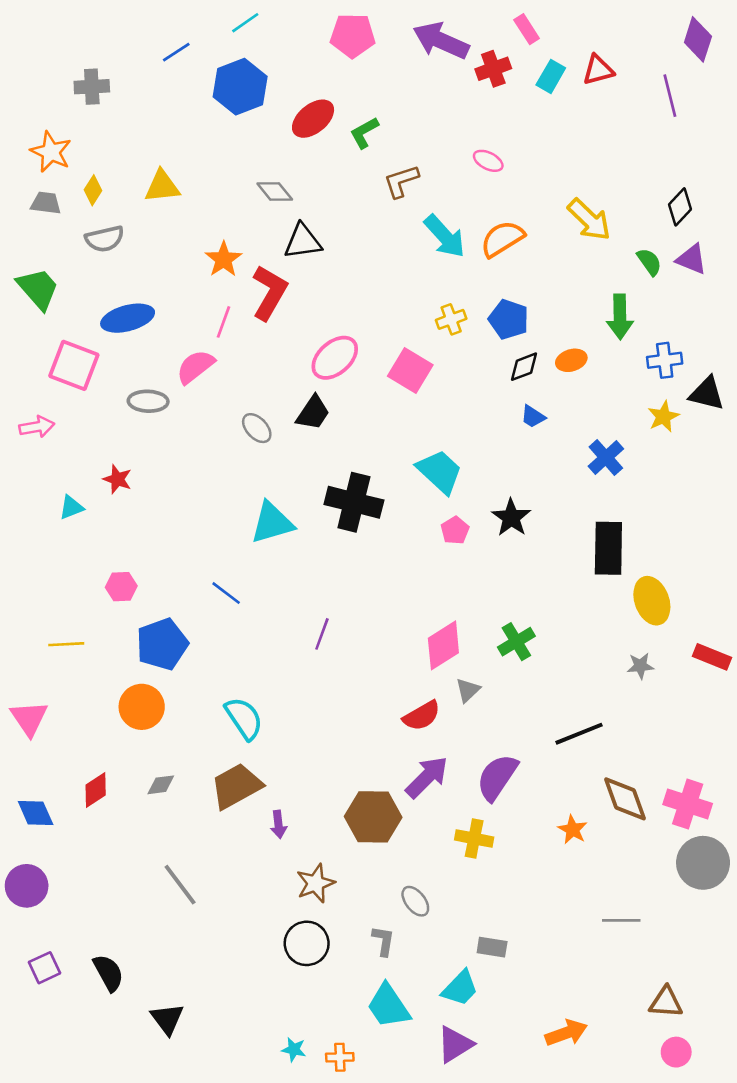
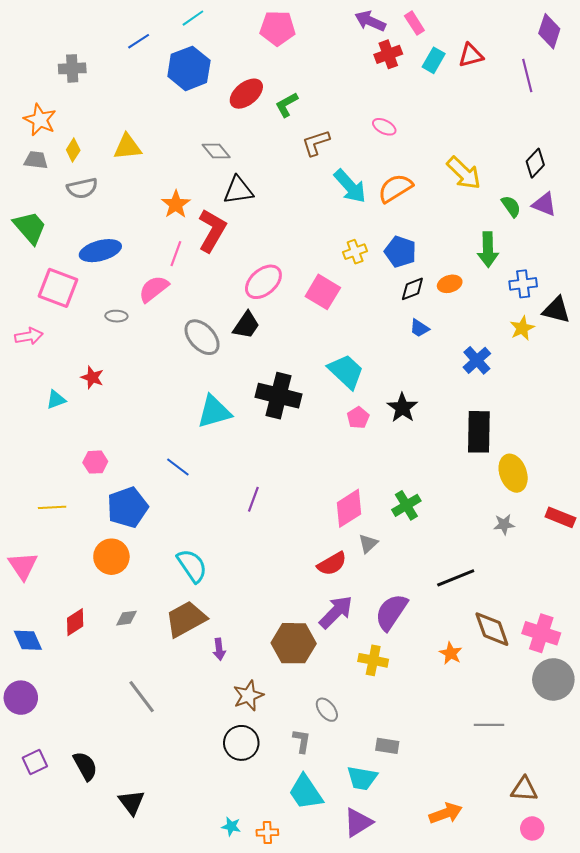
purple arrow: (441, 41) -> (370, 21), moved, size x0.7
gray ellipse: (148, 401) -> (116, 316), size x0.7
gray ellipse: (257, 428) -> (202, 337), size x1.5
cyan trapezoid: (460, 988) -> (362, 778), turned 56

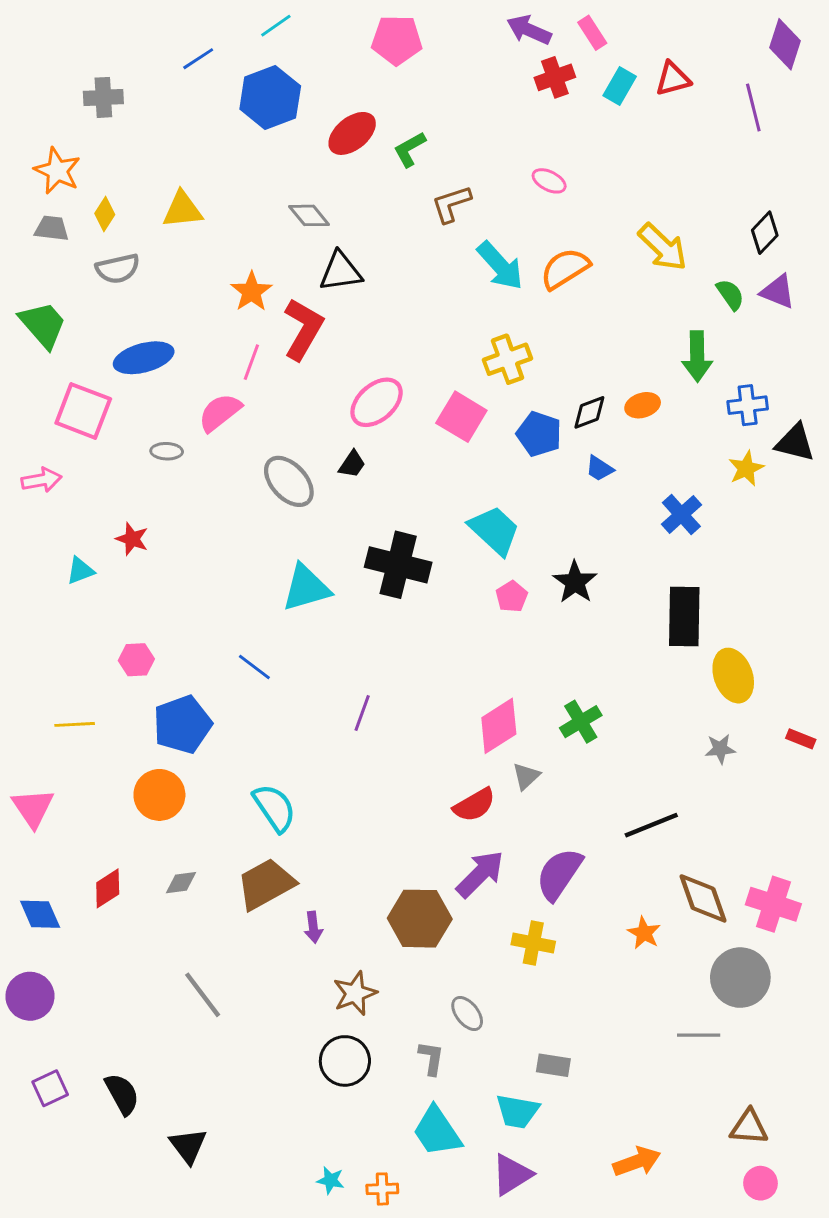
yellow cross: (355, 252) -> (507, 359), size x1.4
blue pentagon: (400, 252) -> (539, 434), moved
black trapezoid: (246, 325) -> (352, 464), size x0.7
red rectangle: (560, 517) -> (801, 739), size x0.7
gray circle: (553, 679) -> (740, 978), moved

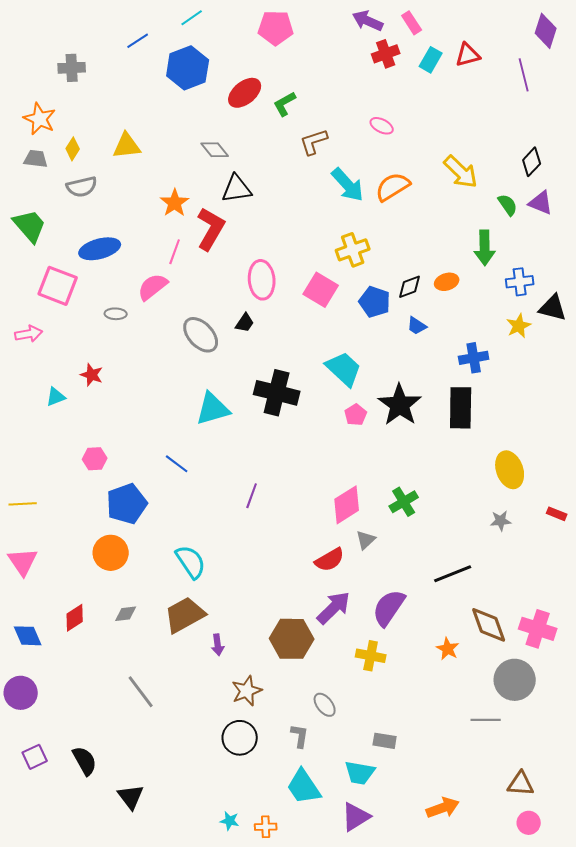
pink ellipse: (377, 402) -> (262, 280), turned -54
blue cross: (681, 515) -> (474, 358), turned 32
black star: (575, 582) -> (400, 405), size x1.4
black rectangle: (684, 617) -> (461, 408), moved
yellow line: (75, 724) -> (23, 504), moved

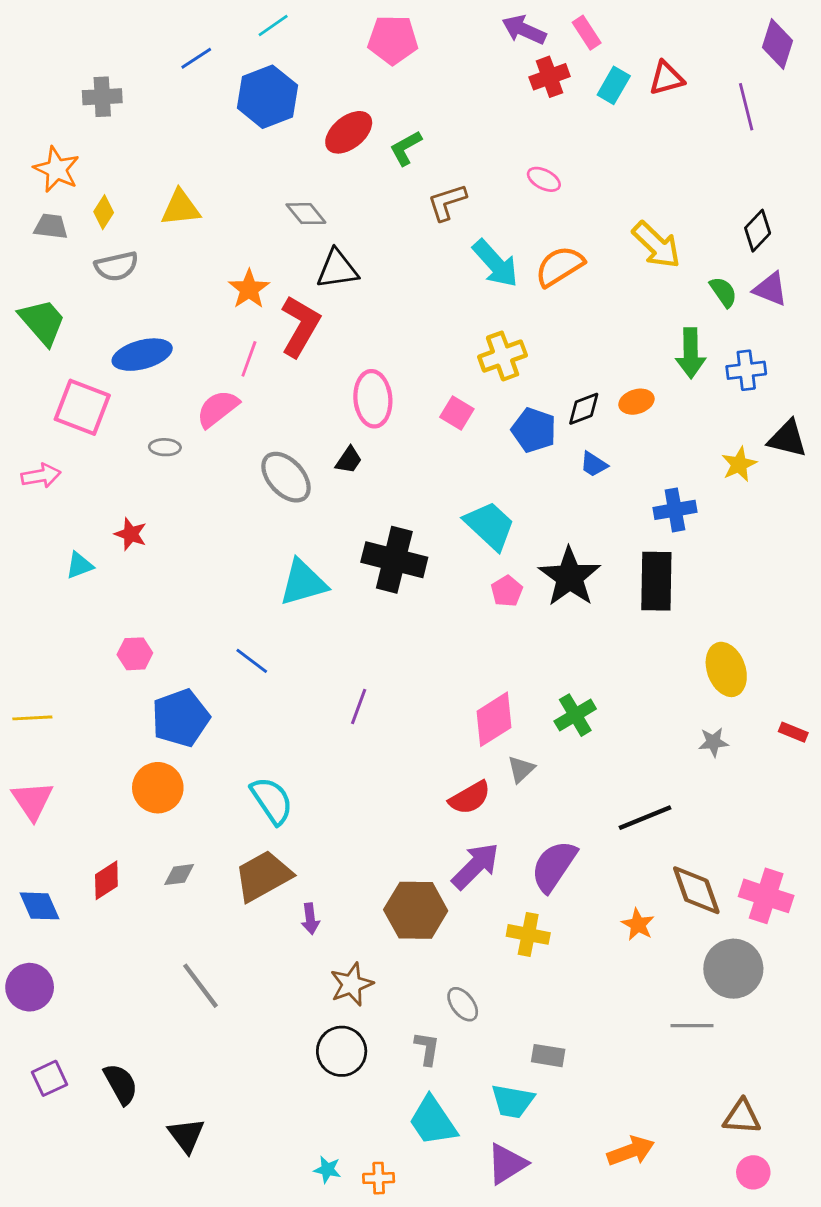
blue cross: (520, 282) -> (746, 370), moved
pink square: (321, 290) -> (457, 413), size x0.7

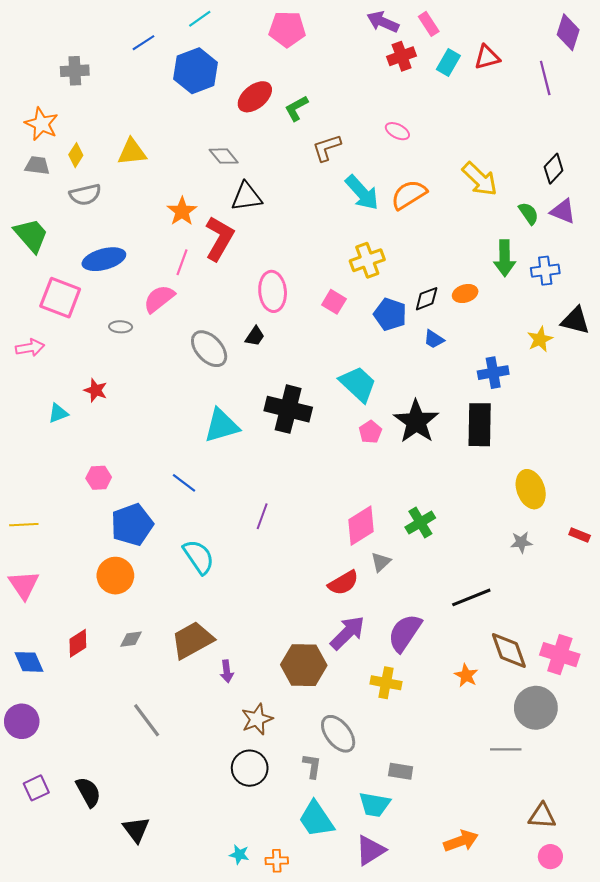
cyan semicircle: (272, 801) -> (199, 557), moved
gray ellipse: (463, 1004) -> (338, 734), size x1.5

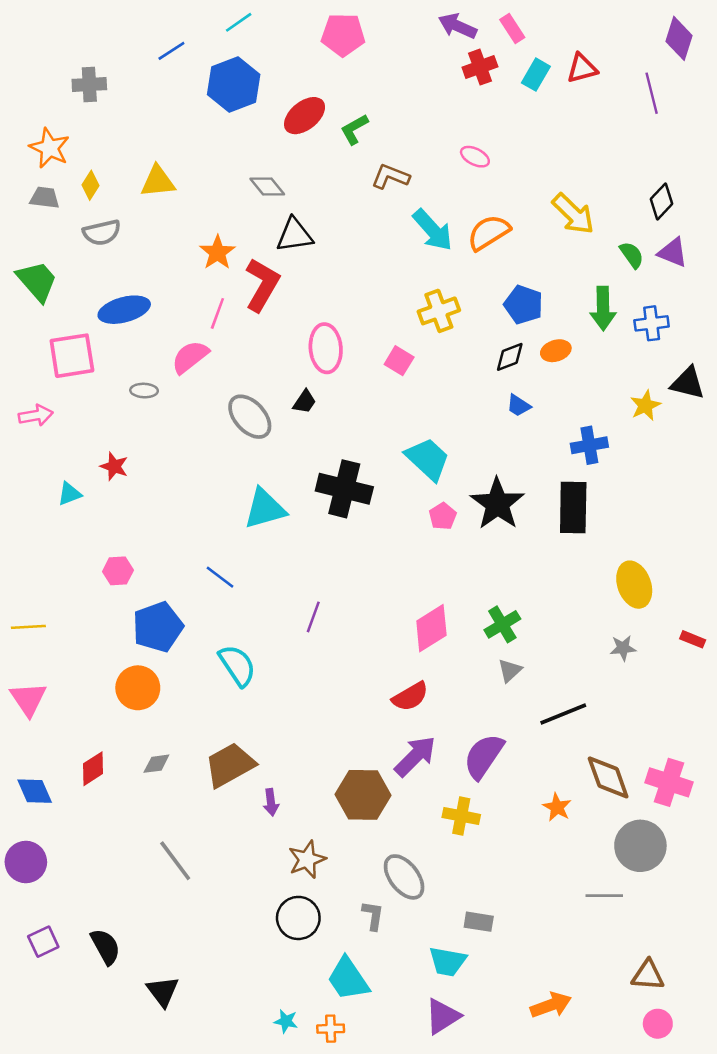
brown L-shape: (327, 148) -> (390, 177), turned 40
pink square: (60, 298) -> (72, 356), turned -30
blue pentagon: (390, 314) -> (523, 305), moved
gray triangle: (381, 562) -> (510, 670), moved
cyan trapezoid: (316, 819) -> (348, 979), moved

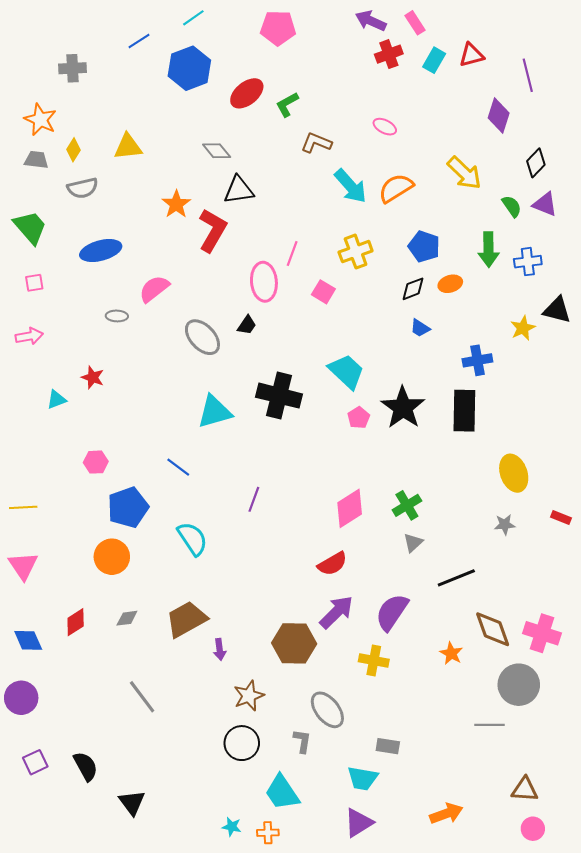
purple diamond: (679, 38) -> (499, 116), moved
pink line: (217, 313) -> (292, 254), moved
pink square: (72, 356) -> (34, 283), moved, size x0.5

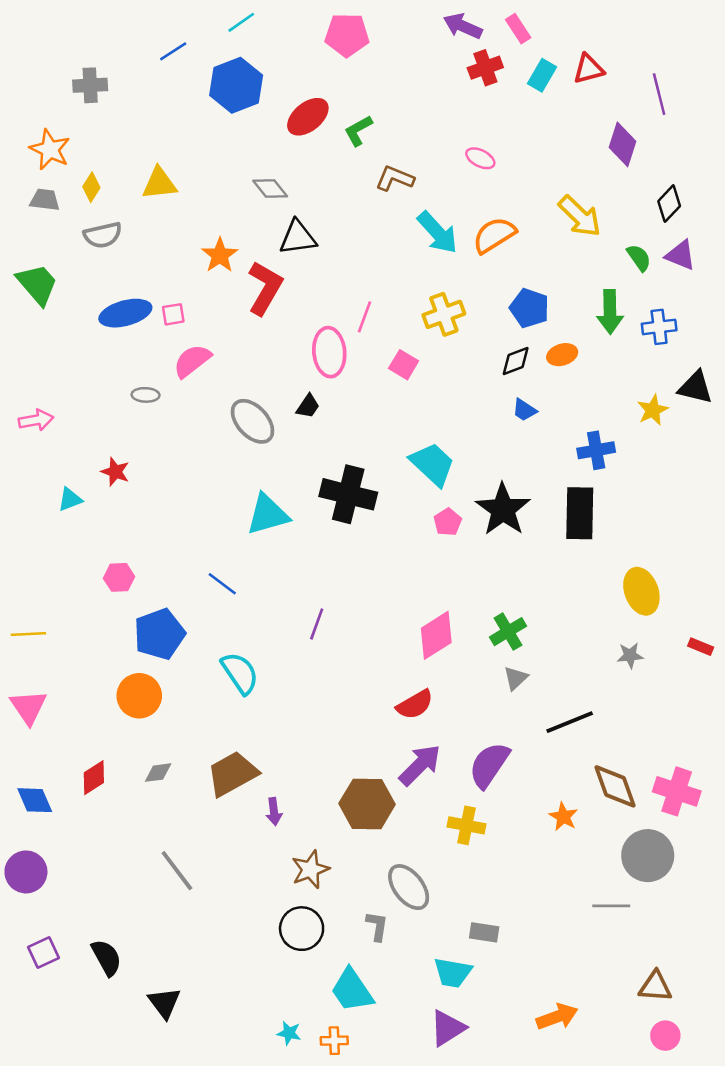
pink square: (34, 283) -> (173, 314), moved

